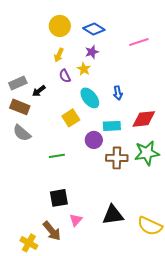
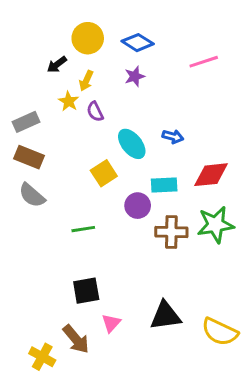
yellow star: (84, 69) -> (69, 101), moved
black arrow: (39, 91) -> (57, 65), moved
blue arrow: (118, 93) -> (173, 137), turned -64

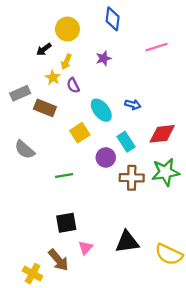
blue diamond: (138, 43) -> (113, 19), moved, turned 65
brown rectangle: (29, 157) -> (45, 108), moved
cyan rectangle: (164, 185) -> (126, 142), turned 60

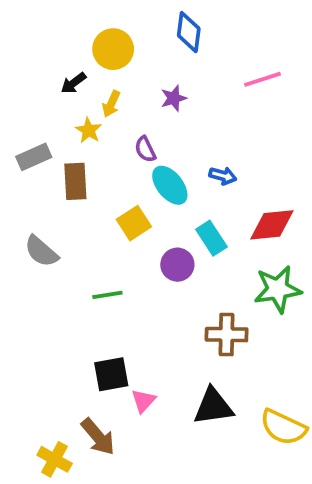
purple semicircle: (73, 85) -> (145, 149), moved
brown rectangle: (45, 108) -> (75, 181), turned 65
brown cross: (132, 178) -> (227, 335), moved
pink triangle: (85, 248) -> (143, 401), moved

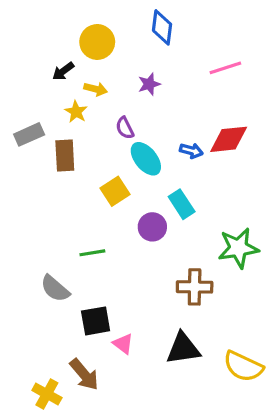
yellow arrow: (111, 104) -> (96, 89), turned -100
red diamond: (272, 225) -> (229, 139), moved
gray semicircle: (41, 251) -> (55, 289), moved
pink triangle: (143, 401) -> (123, 344), turned -35

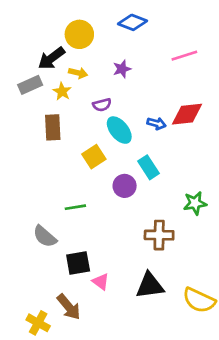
blue diamond: (162, 27) -> (133, 22), turned -76
black arrow: (63, 71) -> (51, 58), size x1.5
purple semicircle: (125, 128) -> (102, 105), turned -78
gray rectangle: (29, 134) -> (30, 85), moved
green star: (238, 248) -> (195, 203), size x0.7

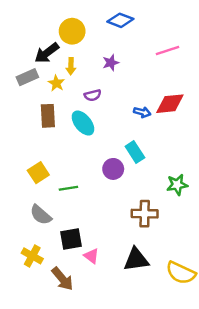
yellow arrow: (78, 73) -> (71, 66), turned 77
cyan ellipse: (119, 130) -> (83, 123), moved
yellow square: (94, 157) -> (38, 173), moved
yellow cross: (38, 323) -> (32, 256), moved

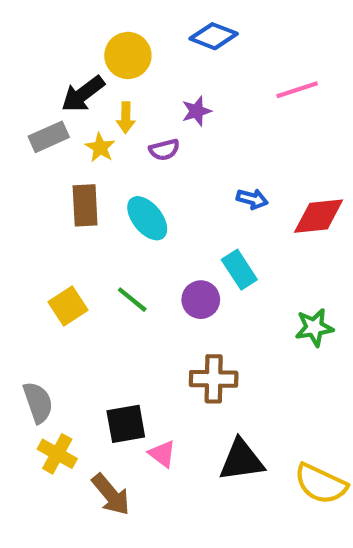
purple semicircle: (93, 95) -> (164, 150), moved
red diamond: (170, 104) -> (319, 216), moved
green line: (68, 188) -> (132, 300), moved, turned 48
brown cross: (145, 214) -> (214, 379), moved
gray semicircle: (41, 215) -> (38, 402), moved, turned -150

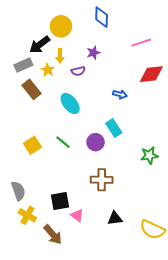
blue diamond: (214, 36) -> (102, 17), turned 70
brown rectangle: (85, 205) -> (31, 89), moved, turned -36
red diamond: (319, 216) -> (151, 74), moved
black triangle: (241, 460) -> (115, 218), size x0.7

